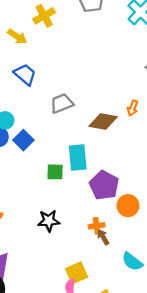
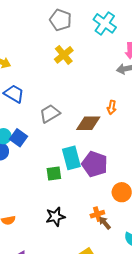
yellow cross: (44, 16) -> (64, 55), moved
blue square: (23, 140) -> (19, 138), moved
purple pentagon: (104, 185) -> (95, 164), moved

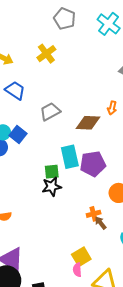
yellow cross: (64, 55) -> (46, 54), moved
purple pentagon: (95, 164) -> (93, 164), turned -30
black star: (55, 217) -> (52, 187), moved

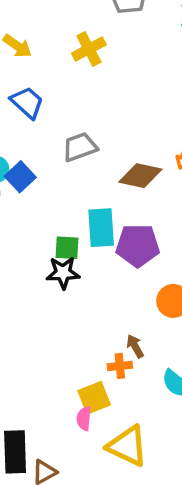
orange cross: (94, 214) -> (120, 366), moved

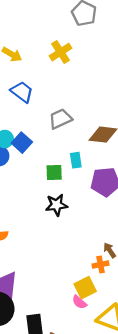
cyan rectangle: (101, 228) -> (76, 160), moved, size x0.6
green square: (67, 248) -> (54, 173), moved
pink semicircle: (84, 418) -> (79, 302), turned -49

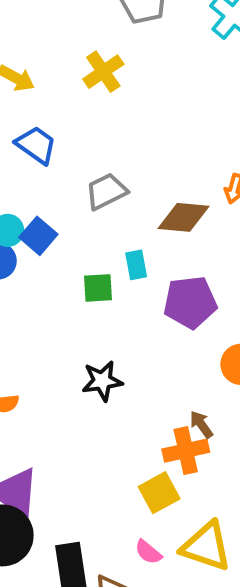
black star: (56, 205) -> (102, 381), moved
orange cross: (101, 265) -> (186, 451), size x1.5
pink semicircle: (79, 302) -> (148, 552), moved

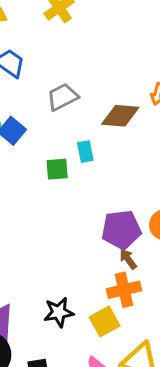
purple pentagon: (190, 302) -> (121, 230), moved
black star: (102, 381) -> (59, 312), moved
brown arrow: (201, 424) -> (128, 259), moved

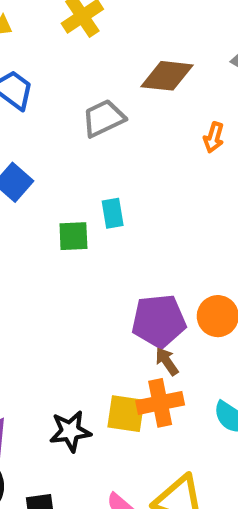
gray trapezoid: (62, 97) -> (104, 118), moved
brown diamond: (120, 116) -> (167, 76), moved
yellow square: (105, 321) -> (126, 414), moved, turned 36

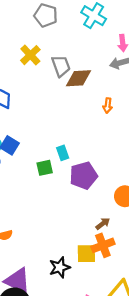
gray trapezoid: (104, 118) -> (61, 66), moved, turned 105
purple pentagon: (159, 321) -> (84, 176), moved
brown arrow: (167, 361) -> (103, 224), turned 96

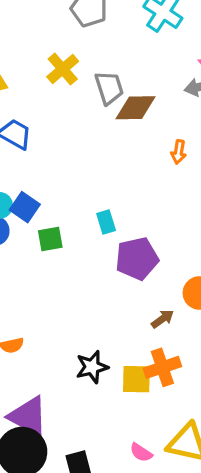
green square: (45, 168) -> (50, 239), moved
brown arrow: (103, 224) -> (163, 319), moved
black star: (60, 267) -> (92, 367), moved

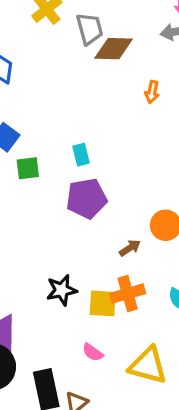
purple pentagon: (137, 259) -> (87, 198), moved
pink semicircle: (141, 453) -> (93, 352), moved

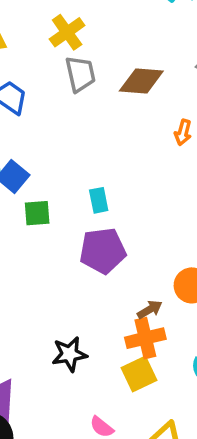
gray trapezoid: (90, 29) -> (80, 74), moved
orange cross: (128, 294) -> (145, 338), moved
yellow square: (103, 303) -> (139, 374), moved, turned -32

